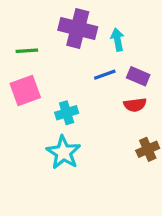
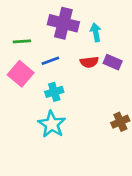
blue line: (105, 75) -> (50, 61), moved
pink square: (25, 91) -> (21, 74), turned -30
red semicircle: (135, 105) -> (89, 62), moved

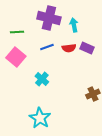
blue line: (50, 61) -> (47, 47), moved
cyan cross: (54, 92) -> (42, 79), moved, turned -32
cyan star: (52, 124) -> (40, 118), moved

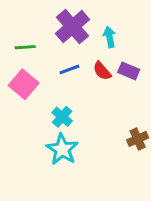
purple cross: (49, 18) -> (72, 27), turned 35
red semicircle: (69, 48) -> (102, 71), turned 56
cyan star: (40, 118) -> (62, 149), moved

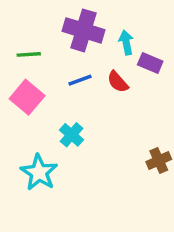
purple cross: (72, 27) -> (83, 30), turned -32
purple rectangle: (129, 71) -> (150, 63), moved
cyan star: (62, 149) -> (39, 172), moved

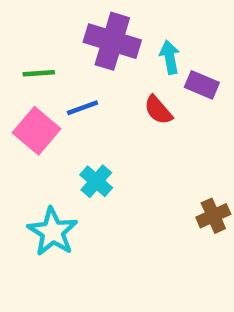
blue line: (80, 80) -> (82, 108), moved

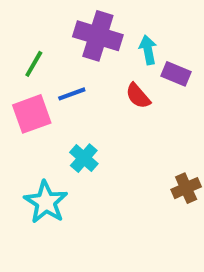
green line: (39, 73) -> (34, 64), turned -56
pink square: (37, 131) -> (32, 114), turned 30

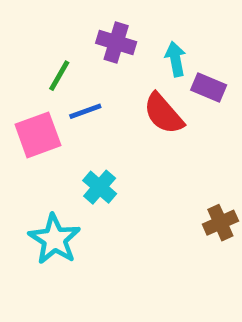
purple cross: (98, 36) -> (116, 42), size x0.7
green line: (34, 64) -> (59, 76), moved
red semicircle: (138, 96) -> (164, 114), size x1.4

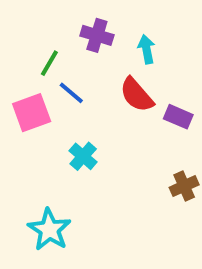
purple rectangle: (209, 88) -> (178, 117), moved
blue line: (85, 111) -> (71, 93), turned 60
cyan star: (55, 239) -> (49, 230), moved

